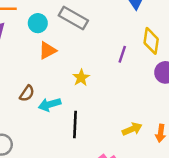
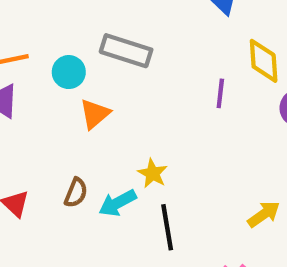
yellow star: (81, 78) -> (153, 173), moved

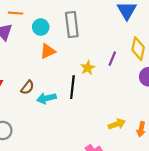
gray rectangle: (126, 51) -> (72, 25), turned 50
yellow star: (153, 173) -> (88, 68), moved
black line: (167, 227) -> (72, 87), moved

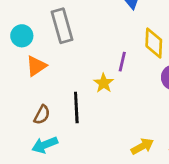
yellow star: (88, 68) -> (104, 83), moved
brown semicircle: (27, 87) -> (42, 115), moved
cyan arrow: (46, 98) -> (45, 145), moved

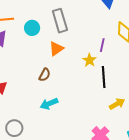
orange triangle: (36, 66) -> (56, 49), moved
black line: (76, 108) -> (104, 77), moved
brown semicircle: (42, 115) -> (45, 75), moved

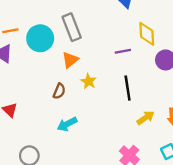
cyan circle: (32, 28) -> (40, 38), size x1.5
purple line: (102, 45) -> (123, 51), turned 72
yellow star: (89, 60) -> (88, 81), moved

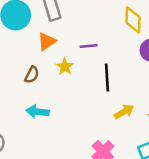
purple line: (123, 51) -> (89, 46), moved
cyan arrow: (67, 124) -> (37, 112), turned 30

